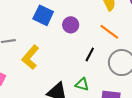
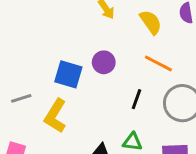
blue square: (43, 15) -> (68, 74), moved

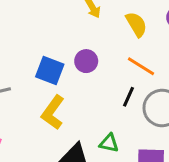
black line: (136, 99) -> (128, 97), moved
yellow L-shape: (55, 116) -> (53, 113), moved

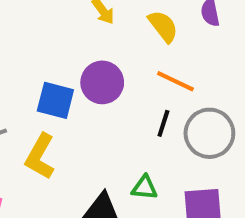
purple circle: (86, 61) -> (102, 82), size x1.4
yellow L-shape: (53, 113) -> (40, 157), moved

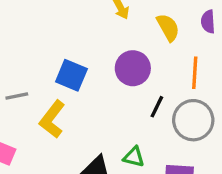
orange line: (175, 81) -> (195, 73), moved, turned 60
purple circle: (102, 82) -> (133, 68), moved

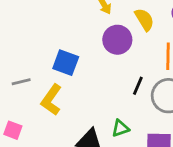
purple circle: (133, 68) -> (117, 40), moved
green triangle: (134, 157) -> (120, 128), turned -30

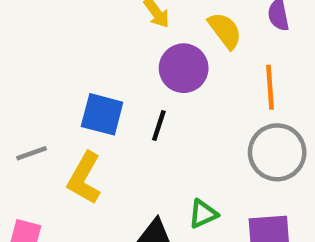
black line: (138, 86) -> (159, 126), moved

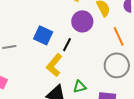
orange line: (270, 87) -> (119, 36), turned -30
yellow L-shape: (84, 178) -> (54, 65), moved

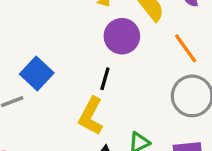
blue square: (43, 35) -> (37, 73), moved, turned 30

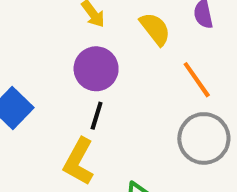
purple circle: (122, 36) -> (96, 69), moved

